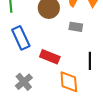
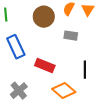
orange diamond: (69, 82) -> (64, 91), turned -45

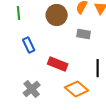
blue rectangle: (16, 47) -> (29, 45), size x0.7

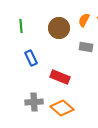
gray cross: (32, 89) -> (34, 102), turned 36
orange diamond: (77, 89) -> (62, 108), moved

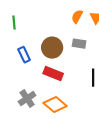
brown circle: (59, 28) -> (52, 48), moved
gray cross: (34, 102) -> (27, 99), turned -30

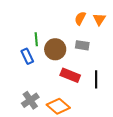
green line: (14, 23) -> (36, 39), moved
red rectangle: (53, 74) -> (70, 75), moved

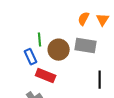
gray rectangle: (82, 45) -> (86, 46), size x1.5
red rectangle: (70, 75) -> (46, 76), moved

